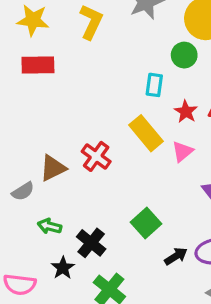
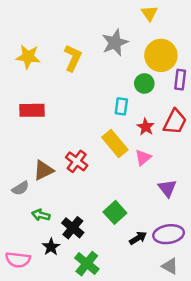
red rectangle: (38, 65) -> (32, 110), moved

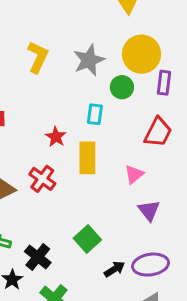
gray star: (115, 43) -> (89, 60), moved
red star: (146, 127) -> (56, 137), moved
yellow rectangle: (115, 143) -> (87, 158), turned 40
pink triangle: (143, 158) -> (134, 174), moved

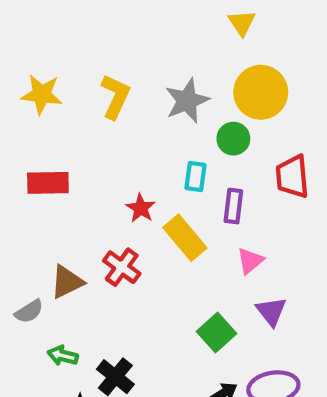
purple rectangle: (164, 83) -> (233, 206), moved
red trapezoid: (158, 132) -> (292, 177), moved, turned 148
yellow rectangle: (87, 158) -> (185, 238), turned -40
green square: (87, 239) -> (217, 332), moved

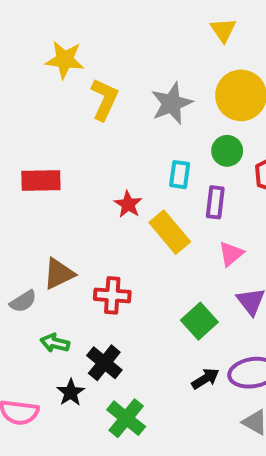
yellow star: (42, 94) -> (65, 60), moved
green circle: (233, 139) -> (227, 151), moved
red cross: (122, 267) -> (112, 295), moved, turned -32

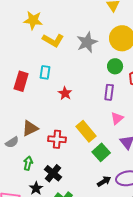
yellow L-shape: (104, 99) -> (53, 40), turned 95
cyan rectangle: (180, 175) -> (45, 72), moved
red rectangle: (41, 181) -> (21, 81), turned -72
yellow rectangle: (170, 232) -> (86, 131), moved
green arrow: (55, 343) -> (28, 163), turned 88

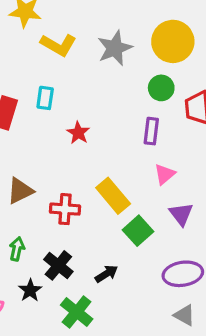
black arrow: (104, 181) -> (106, 274), moved

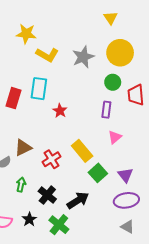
cyan rectangle: (45, 98) -> (39, 89), size x1.5
red cross: (65, 209) -> (52, 159), turned -36
purple triangle: (181, 214) -> (125, 175), moved
black arrow: (106, 274) -> (78, 200), size x1.5
black star: (30, 290) -> (29, 219), moved

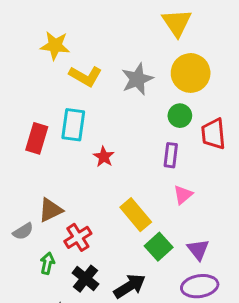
yellow triangle: (111, 18) -> (177, 23), size x1.5
red cross: (52, 159) -> (78, 237), moved

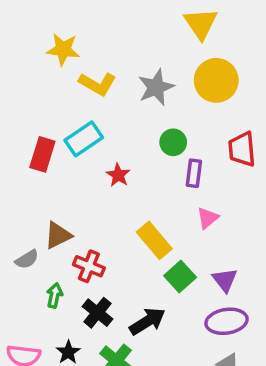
green circle: (180, 116) -> (173, 142), moved
cyan rectangle: (73, 125) -> (84, 139), turned 48
red cross: (78, 237) -> (89, 266), turned -36

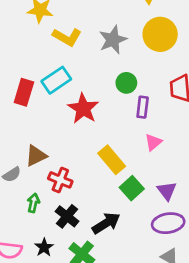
red star: (118, 175) -> (83, 108), size x1.6

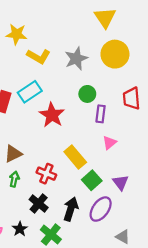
red cross: (60, 180) -> (46, 174), moved
green arrow: (33, 203) -> (14, 179), moved
black arrow: (106, 223) -> (71, 209), turned -40
purple ellipse: (168, 223) -> (101, 209), moved, turned -45

